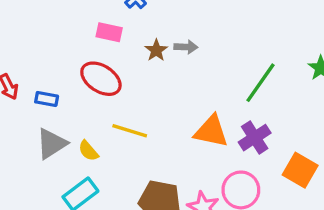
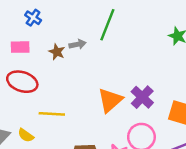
green line: (260, 83) -> (107, 25), moved
orange triangle: (211, 131) -> (110, 100), turned -40

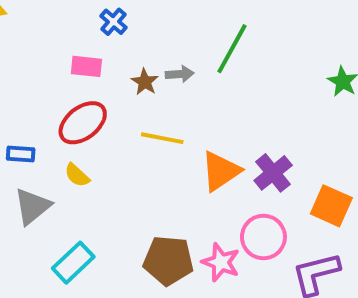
red ellipse: (22, 82) -> (83, 123), turned -64
yellow line: (52, 114) -> (162, 138), moved
yellow semicircle: (26, 135) -> (77, 175), moved

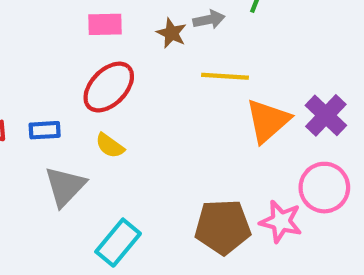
yellow line: (162, 138) -> (225, 76), moved

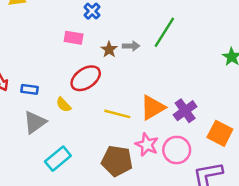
yellow line: (225, 76) -> (117, 114), moved
red ellipse: (109, 87) -> (86, 78), moved
pink star: (281, 221) -> (147, 145), moved

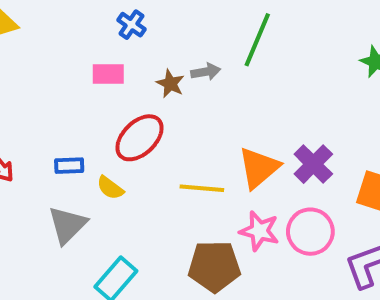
blue rectangle: (29, 89) -> (69, 166), moved

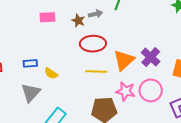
red ellipse: (139, 138) -> (93, 44), moved, turned 45

